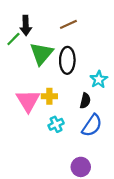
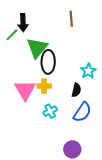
brown line: (68, 24) -> (71, 19), moved, turned -70
black ellipse: (67, 60) -> (48, 62), moved

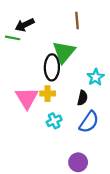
black arrow: (23, 23) -> (25, 25), turned 66
green line: (12, 35) -> (13, 38), turned 56
green triangle: (37, 48) -> (64, 52), moved

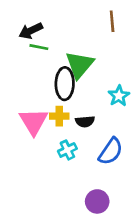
brown line: (77, 20) -> (112, 21), moved
green line: (13, 38) -> (39, 47), moved
black semicircle: (82, 98) -> (85, 122), moved, turned 72

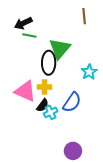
pink triangle: (34, 122) -> (25, 91), turned -35
black semicircle: (85, 122) -> (43, 105), moved, turned -48
blue semicircle: (111, 151) -> (72, 102), moved

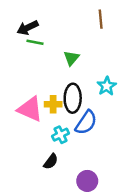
green triangle: (60, 49) -> (71, 58), size x0.6
black ellipse: (49, 63) -> (73, 98), moved
black semicircle: (43, 105) -> (51, 161), moved

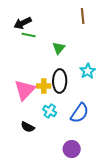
pink triangle: (30, 109) -> (25, 90), turned 50
blue semicircle: (86, 123) -> (80, 113), moved
cyan cross: (60, 135) -> (50, 111), turned -32
black semicircle: (51, 161) -> (28, 127), moved, turned 80

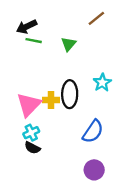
brown line: (83, 16) -> (96, 18), turned 56
green triangle: (59, 48) -> (69, 44), moved
cyan cross: (50, 111) -> (31, 133), moved, turned 32
purple circle: (72, 149) -> (94, 170), moved

